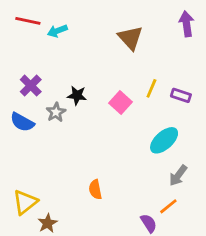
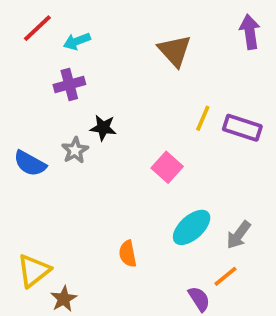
red line: (28, 21) -> (37, 28), turned -55
purple cross: (31, 86) -> (69, 84), moved, turned 30
purple rectangle: (181, 95) -> (242, 128), size x1.4
pink square: (121, 102) -> (167, 167), moved
cyan ellipse: (164, 140) -> (192, 227), moved

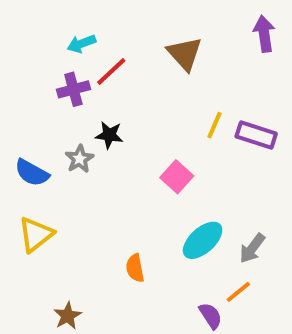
red line: (37, 28) -> (111, 71), moved
yellow triangle: (34, 271) -> (36, 234), moved

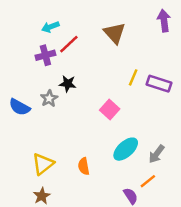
yellow triangle: (36, 234) -> (43, 164), moved

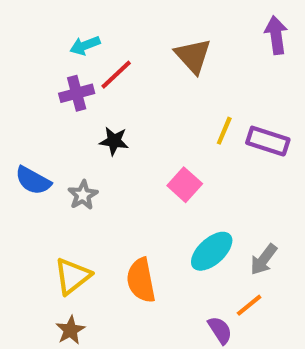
gray star: (49, 98) -> (83, 195), moved
orange semicircle: (84, 166) -> (141, 280), size x1.5

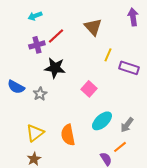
cyan arrow: (85, 45) -> (35, 16), moved
yellow line: (224, 131) -> (108, 55), moved
black star: (114, 141) -> (55, 68), size x1.5

